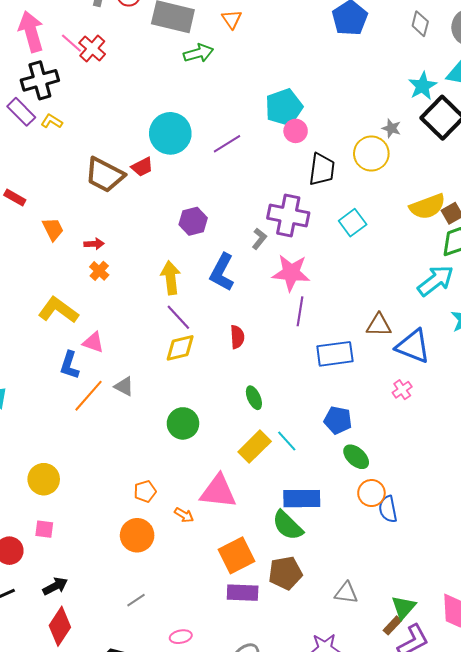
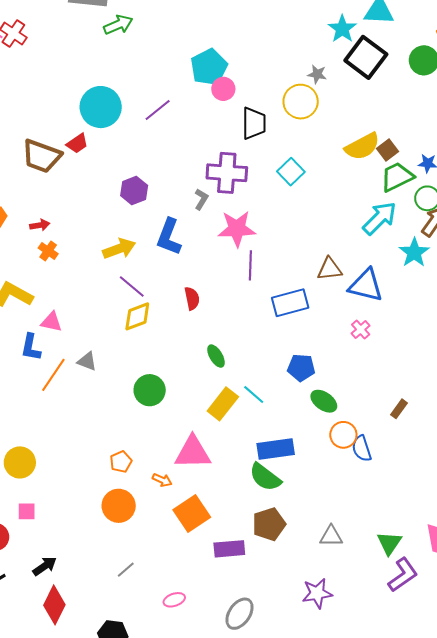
yellow arrow: (171, 278) -> (119, 249), turned 84
orange square: (237, 555) -> (192, 513), moved
brown rectangle: (392, 625) -> (399, 409), moved

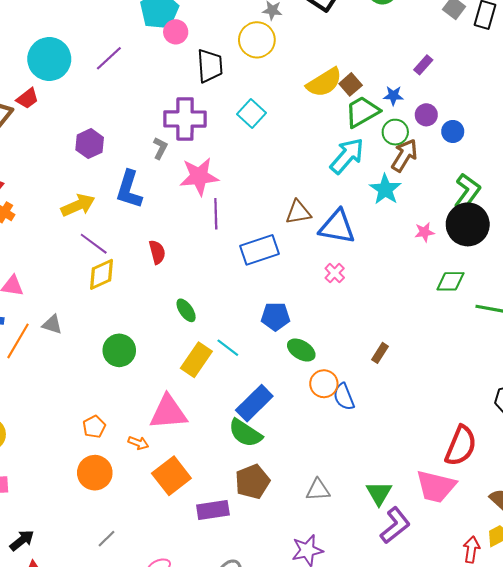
blue rectangle: (276, 449) -> (254, 403), turned -33

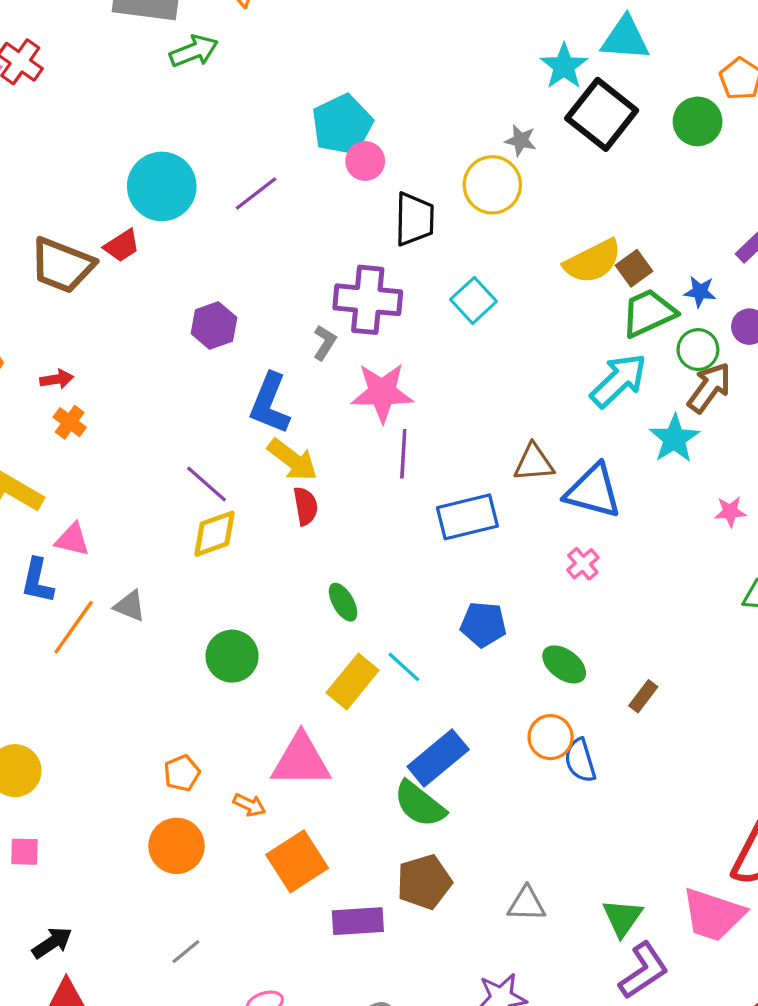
yellow arrow: (78, 205) -> (293, 460), moved, turned 56
green ellipse: (301, 350) -> (564, 664), moved

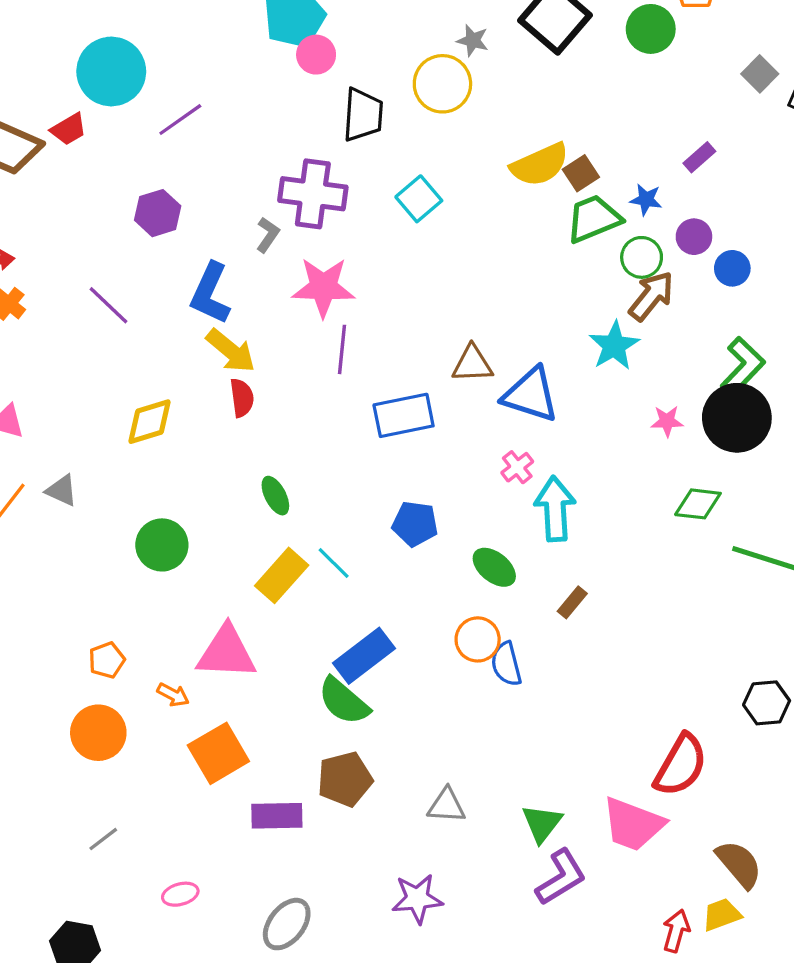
purple line: (256, 194) -> (180, 120), moved
cyan arrow: (618, 380) -> (555, 509), moved, turned -52
purple line: (206, 484) -> (109, 305), moved

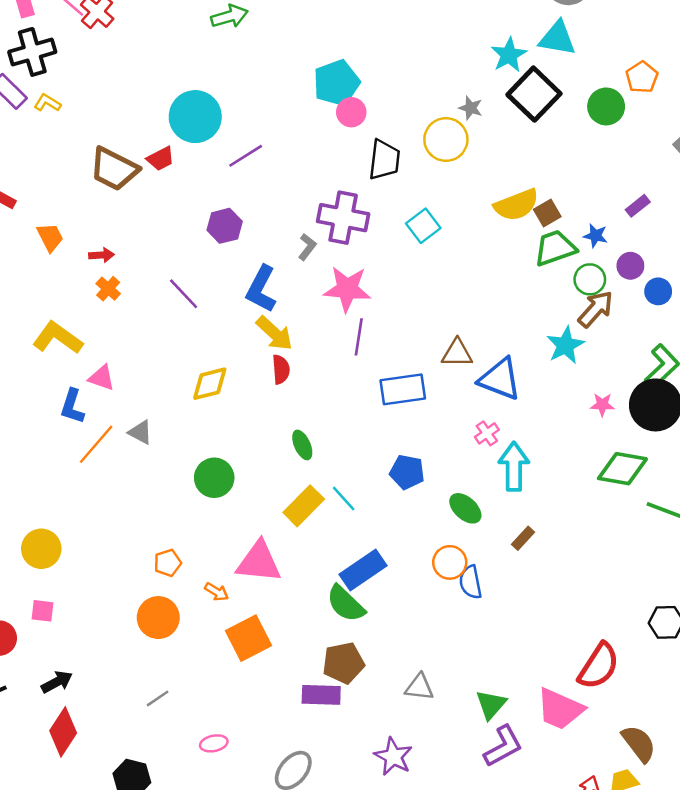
green diamond: (698, 504) -> (622, 469), size x1.4
purple rectangle: (277, 816) -> (321, 695), moved
purple star: (417, 899) -> (393, 757), turned 30

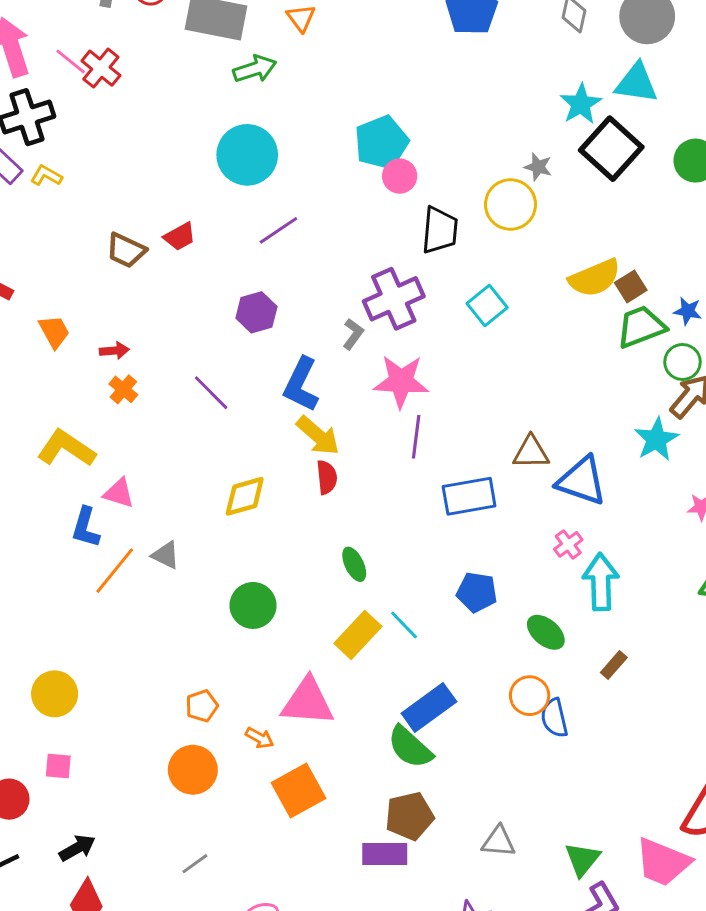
cyan circle: (195, 117) -> (247, 155), moved
brown trapezoid: (114, 169) -> (126, 250), size x0.7
purple cross: (343, 218) -> (394, 299), turned -33

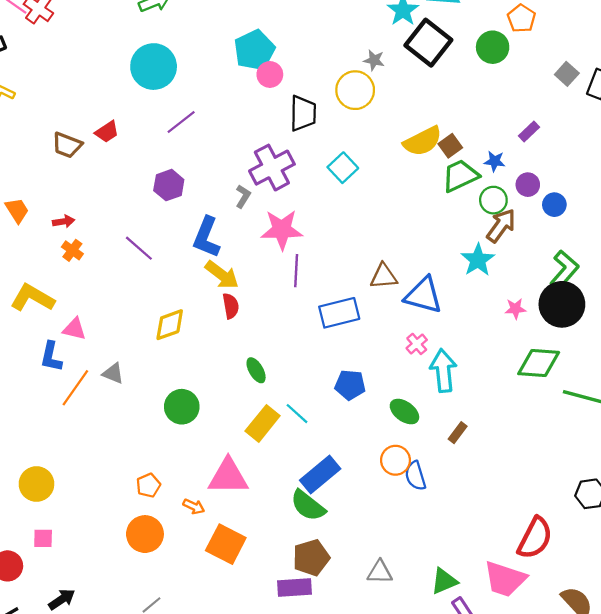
orange square: (298, 791) -> (226, 544), turned -30
green triangle: (582, 859) -> (444, 581), turned 32

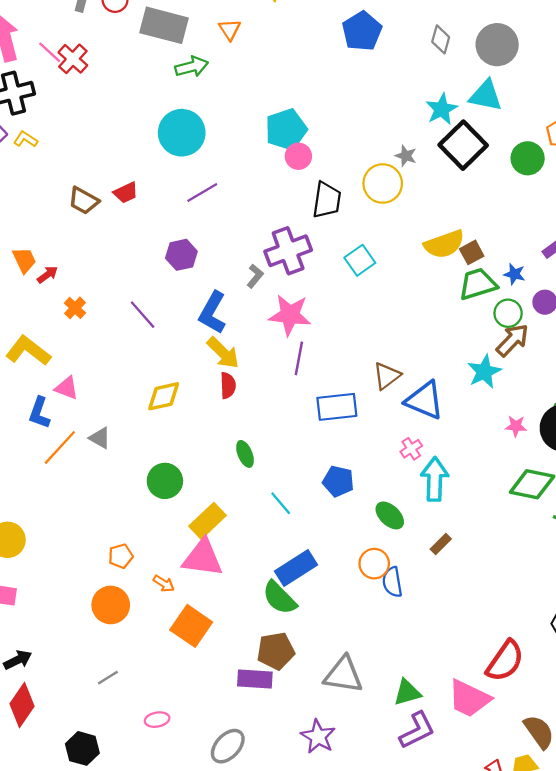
red arrow: (64, 221) -> (47, 275), moved, turned -35
brown triangle: (384, 276) -> (387, 376), turned -40
yellow rectangle: (263, 423) -> (208, 521), moved
gray triangle: (380, 572) -> (343, 675), size x1.5

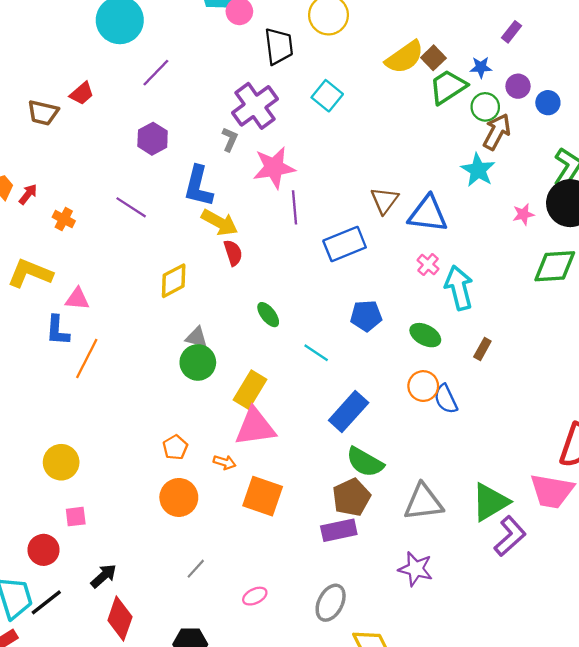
gray triangle: (100, 438) -> (197, 337), moved
green semicircle: (279, 598) -> (365, 462), moved
green triangle: (407, 692) -> (490, 502), size x1.4

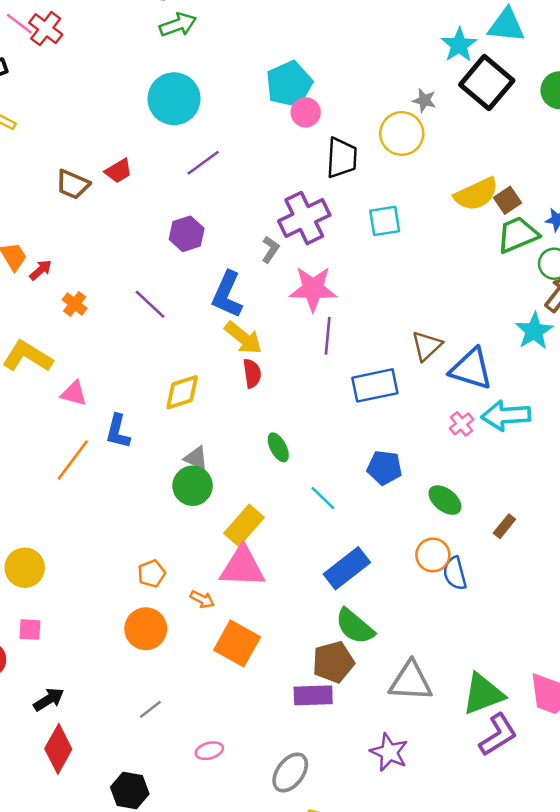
cyan square: (327, 96) -> (385, 221), turned 32
cyan arrow: (459, 288) -> (506, 415), moved, turned -90
blue L-shape: (58, 330) -> (118, 431), moved

